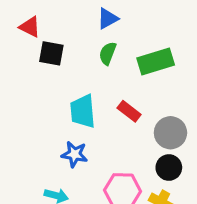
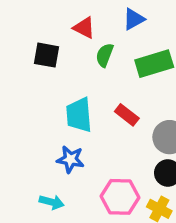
blue triangle: (108, 19) -> (134, 19), moved
red triangle: (30, 27) -> (84, 28), moved

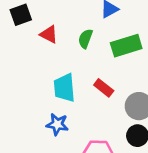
red triangle: (84, 28) -> (49, 34), moved
black square: (46, 55) -> (21, 15), moved, turned -30

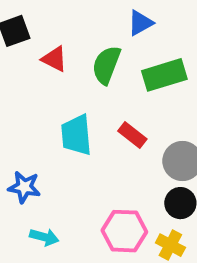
green semicircle: (85, 39) -> (106, 65), size x1.4
blue star: (57, 124) -> (24, 187), moved

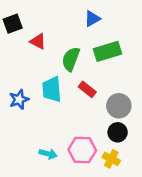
green semicircle: (106, 65) -> (71, 59), moved
blue star: (24, 187) -> (19, 99), moved, turned -30
cyan arrow: (44, 237) -> (48, 154), moved

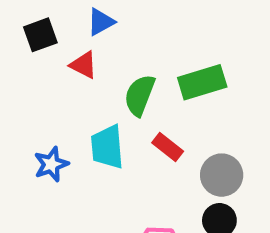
blue triangle: (92, 19) -> (101, 22), moved

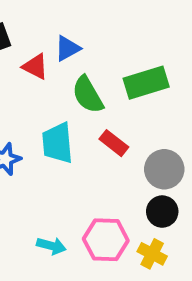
blue triangle: (101, 22) -> (68, 48), moved
green semicircle: (140, 95) -> (88, 95), turned -51

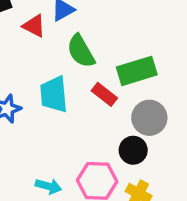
green rectangle: (146, 83) -> (137, 71), moved
black circle: (162, 212) -> (133, 150), moved

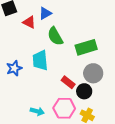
red rectangle: (104, 94) -> (68, 82), moved

